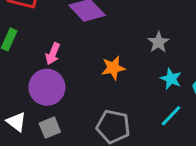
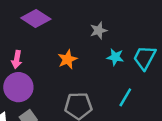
gray star: (158, 42) -> (99, 30), turned 30
cyan line: (171, 116) -> (125, 97), moved

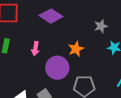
purple circle: (18, 87) -> (57, 68), moved

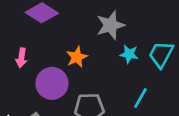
gray star: (101, 26) -> (110, 25), size x1.5

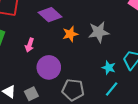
cyan star: (129, 54) -> (109, 68), moved
orange star: (77, 57) -> (70, 34), moved

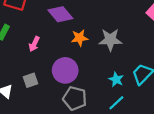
purple circle: (49, 67) -> (65, 70), moved
gray square: (31, 94) -> (30, 80), moved

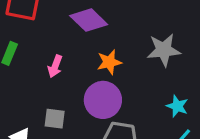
orange star: (79, 38) -> (109, 62), moved
gray square: (30, 80) -> (55, 119), turned 32

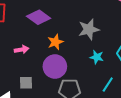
pink arrow: (55, 66) -> (22, 50), turned -112
cyan star: (177, 106) -> (97, 57), moved

